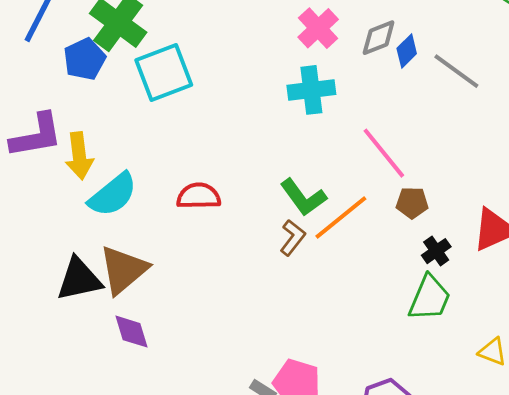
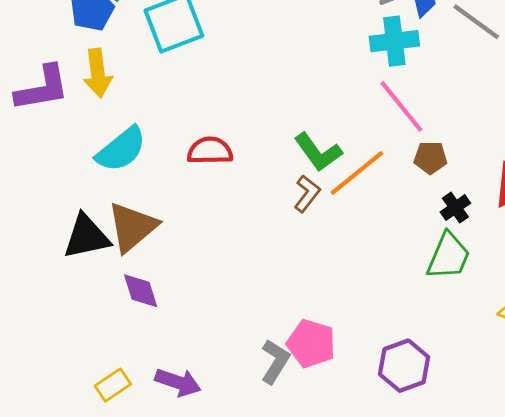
cyan cross: (311, 90) -> (394, 41), moved
yellow arrow: (79, 156) -> (98, 73), moved

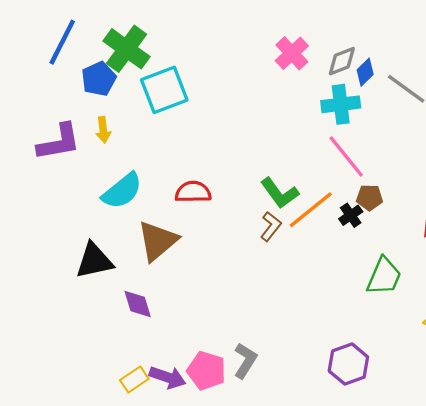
yellow arrow: (98, 73) -> (103, 130), size x0.7
black cross: (455, 208) -> (351, 215), moved
brown triangle: (132, 227) -> (158, 241), moved
pink pentagon: (311, 343) -> (206, 371), moved
yellow rectangle: (113, 385) -> (134, 380), moved

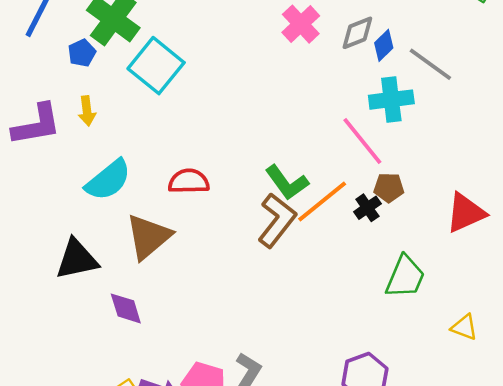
blue pentagon: (99, 79) -> (82, 53), size x0.7
cyan square: (164, 90) -> (156, 66), turned -30
cyan cross: (341, 104) -> (391, 100), moved
brown L-shape: (271, 226) -> (277, 220), size x1.6

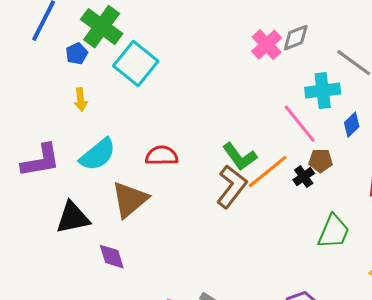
pink cross: (301, 24) -> (267, 45), moved
blue diamond: (384, 45) -> (352, 125), moved
purple L-shape: (37, 125) -> (41, 161), moved

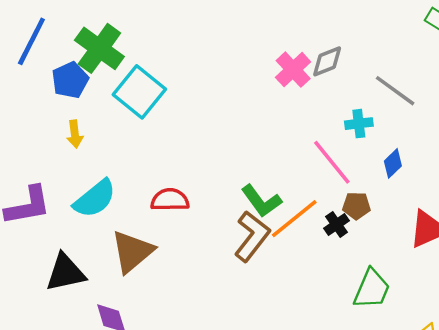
blue pentagon: (77, 54) -> (70, 80), size x1.4
cyan cross: (323, 91) -> (359, 124), size x0.7

